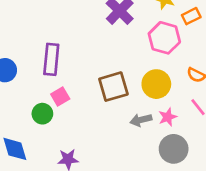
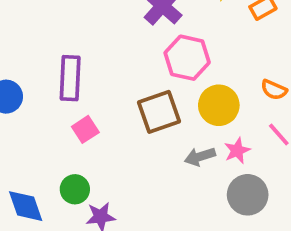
pink hexagon: (164, 38) -> (187, 58), moved
green circle: (42, 114) -> (75, 189), moved

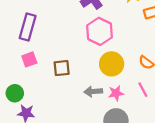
brown square: (159, 112) -> (62, 68), moved, size x0.7

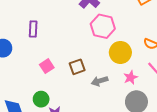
purple rectangle: (28, 27) -> (33, 29), moved, size x0.7
gray arrow: (93, 92) -> (100, 81), moved

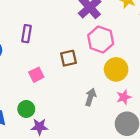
brown square: (77, 67) -> (69, 58), moved
gray arrow: (100, 81) -> (91, 97), turned 119

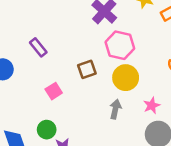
purple rectangle: (27, 34) -> (38, 47), turned -42
yellow circle: (116, 69) -> (126, 78), moved

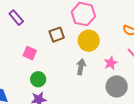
pink square: (54, 91) -> (30, 53), turned -32
green circle: (47, 130) -> (38, 79), moved

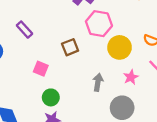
yellow circle: (89, 41) -> (120, 47), moved
gray circle: (117, 86) -> (122, 108), moved

